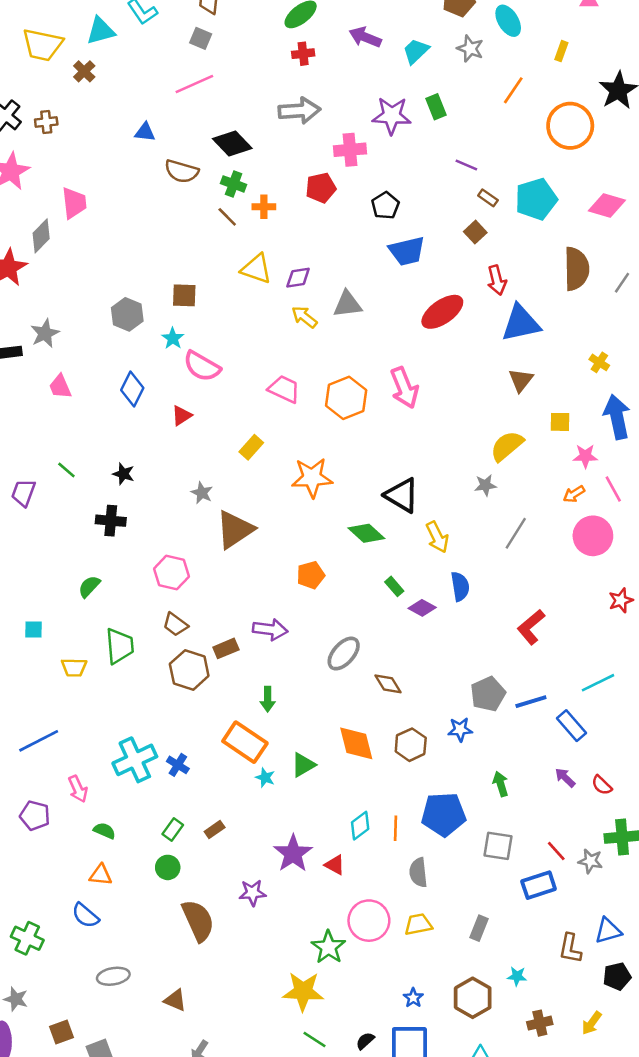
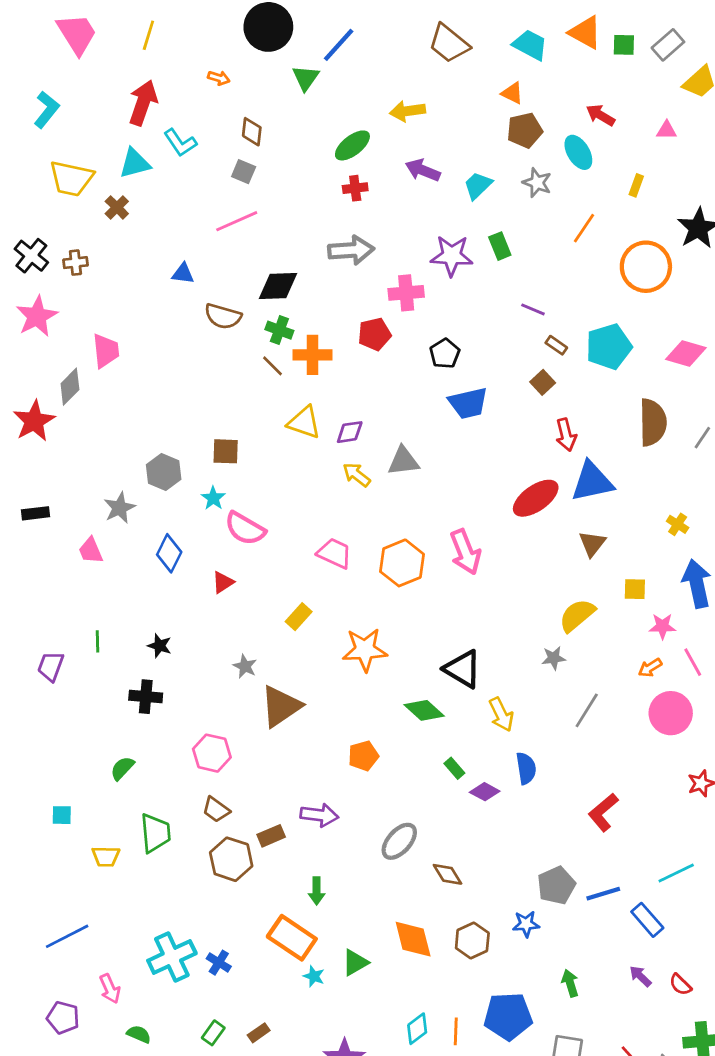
black diamond: (232, 143) -> (278, 286), turned -48
orange cross: (264, 207) -> (312, 355), size x1.5
red ellipse: (442, 312) -> (536, 498), moved
gray star: (45, 333) -> (120, 508), moved
green line: (66, 470) -> (98, 641), turned 48

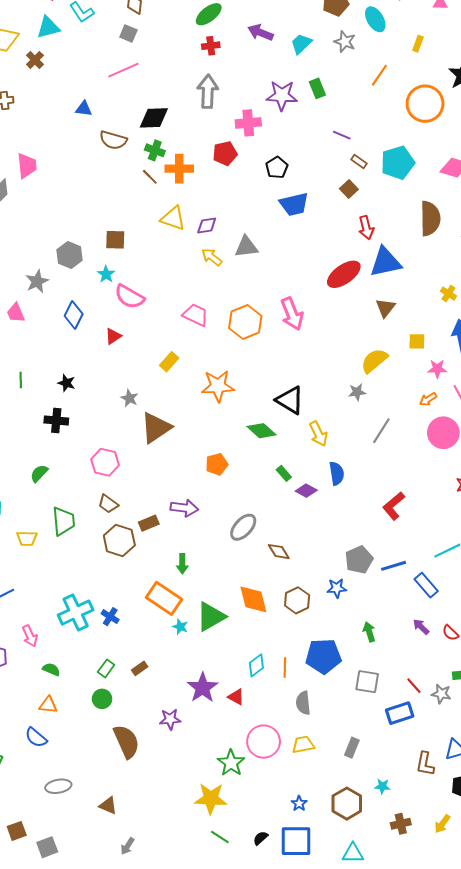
gray arrow: (351, 250) -> (208, 91), turned -84
green triangle: (355, 963) -> (211, 617), size x1.5

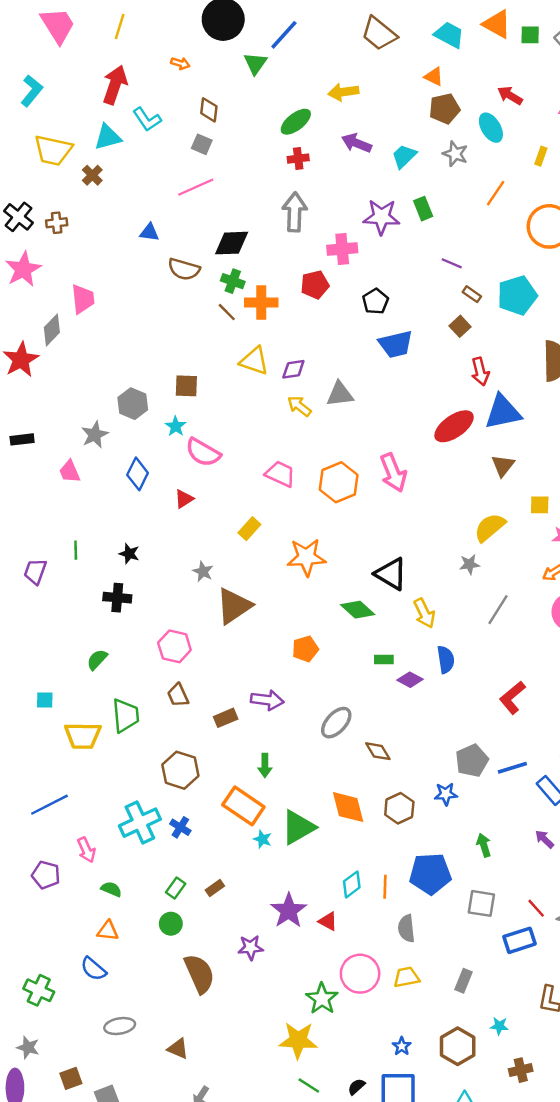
green rectangle: (284, 473) -> (384, 660), turned -49
brown trapezoid: (108, 504) -> (178, 695), turned 30
yellow trapezoid: (27, 538) -> (83, 736), size x1.5
brown hexagon: (119, 540) -> (180, 770), moved

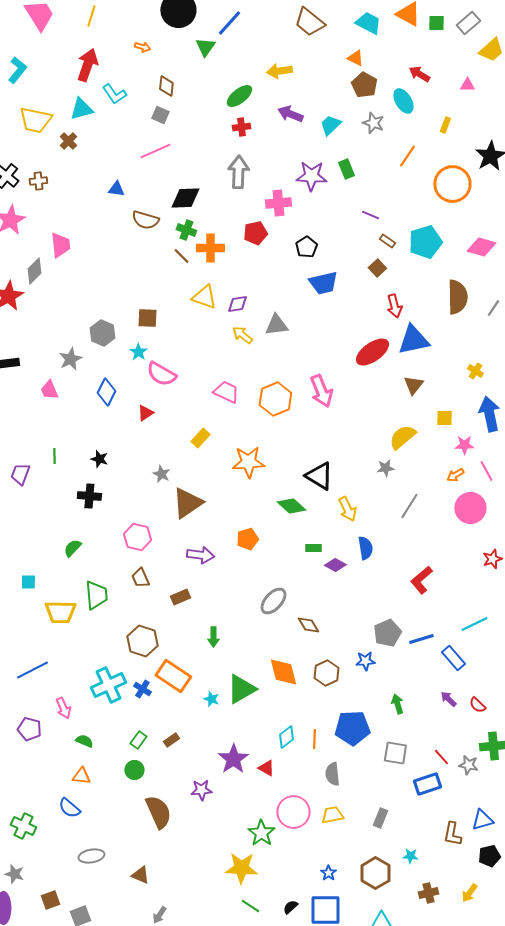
brown pentagon: (445, 109) -> (364, 85), turned -30
purple arrow: (267, 700) -> (200, 555), moved
orange rectangle: (243, 806) -> (173, 676), moved

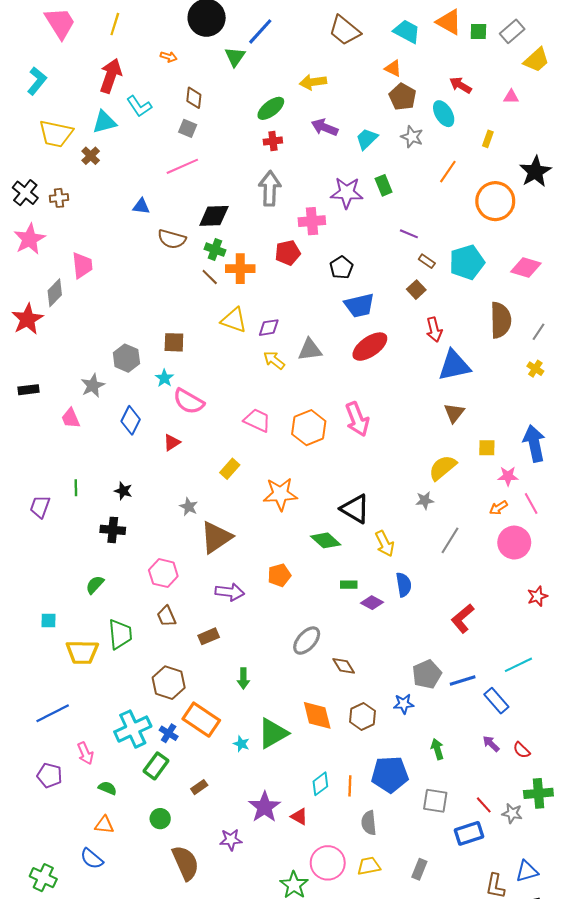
red ellipse: (372, 352) -> (370, 347), moved
yellow cross: (475, 371) -> (535, 369), moved
green rectangle: (138, 740) -> (156, 766), moved, size x1.4

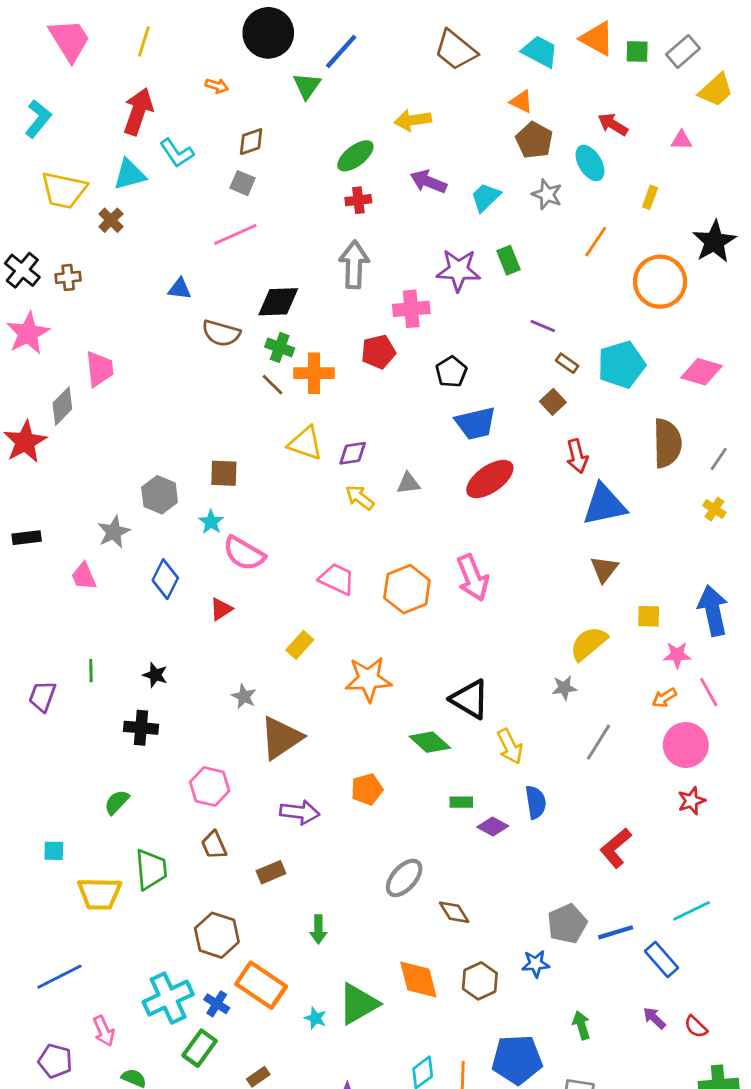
brown diamond: (194, 98) -> (251, 142), turned 65
gray triangle: (310, 350) -> (408, 483), size x0.7
red star: (537, 596) -> (691, 801), moved

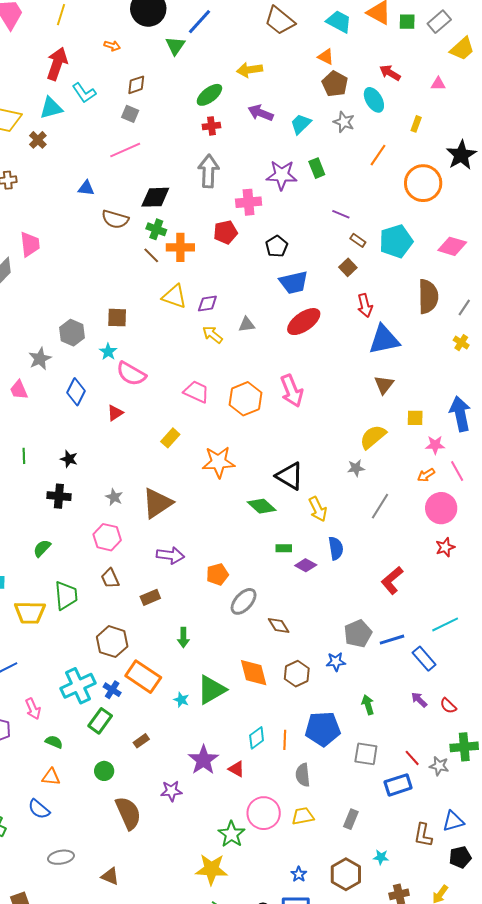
gray star: (244, 696) -> (114, 497), moved
orange pentagon: (367, 789) -> (217, 574), moved

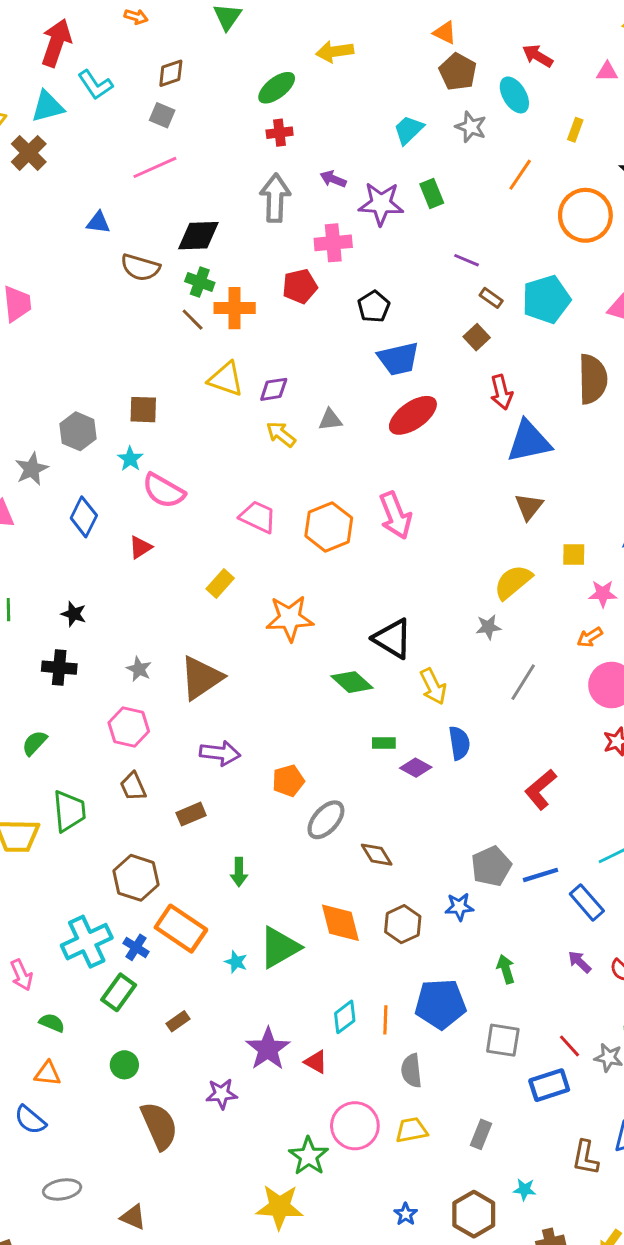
purple arrow: (261, 113) -> (333, 179), moved, size x0.7
brown cross: (38, 140) -> (29, 153), size x1.4

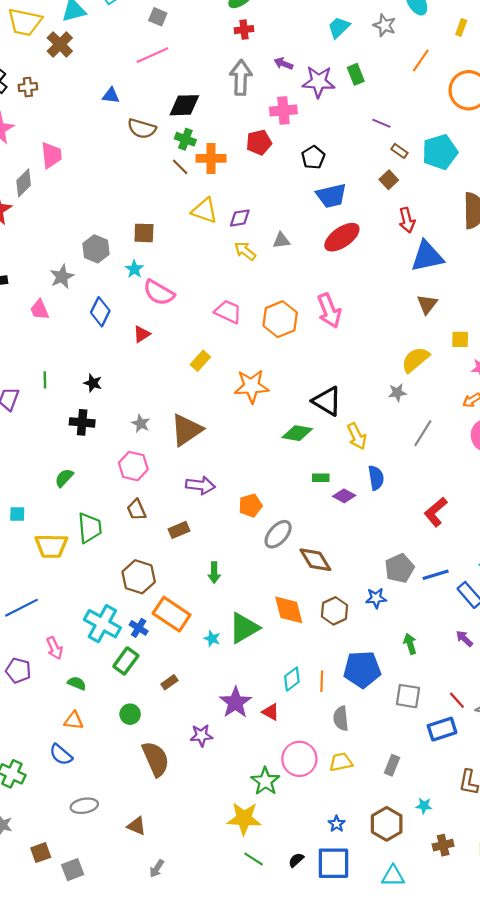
green diamond: (352, 682) -> (297, 433), turned -32
brown diamond: (377, 855) -> (315, 560), size x1.4
cyan cross: (87, 942) -> (102, 624), turned -36

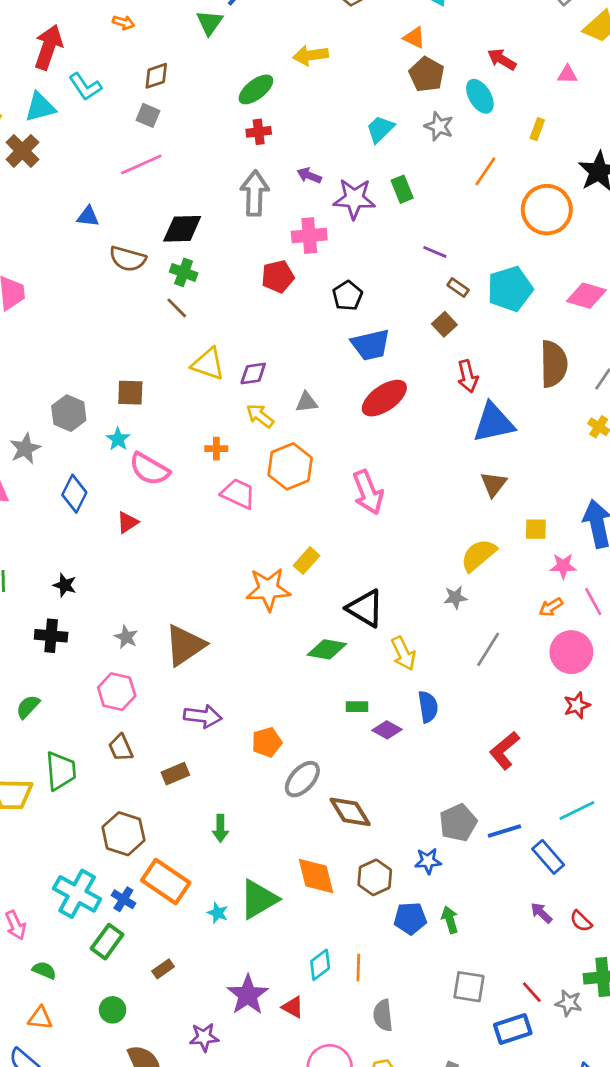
orange cross: (211, 158) -> (216, 449), moved, size x0.6
orange hexagon: (280, 319) -> (290, 466), moved
yellow rectangle: (200, 361) -> (306, 561), moved
green arrow: (410, 644) -> (450, 920), moved
blue pentagon: (362, 669) -> (410, 918), moved, size x0.7

